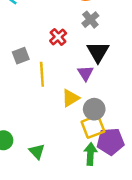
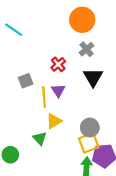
purple triangle: (85, 73) -> (58, 91), moved
yellow triangle: (71, 98) -> (54, 121), moved
green triangle: (37, 151) -> (40, 138), moved

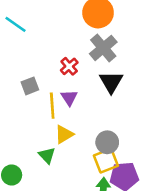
gray cross: (87, 49) -> (103, 48), size x1.5

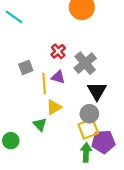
gray cross: (103, 48) -> (85, 63), moved
black triangle: (111, 82) -> (97, 91), moved
purple triangle: (69, 98) -> (58, 77), turned -40

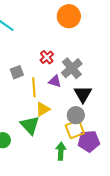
purple triangle: (58, 77) -> (55, 81), moved
green triangle: (40, 124) -> (30, 125), size x1.5
green arrow: (86, 152) -> (61, 151), moved

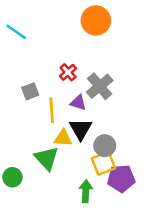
black triangle: (83, 94) -> (81, 129), moved
yellow triangle: (43, 109) -> (63, 138), turned 35

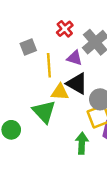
black triangle: (81, 129) -> (77, 84), turned -30

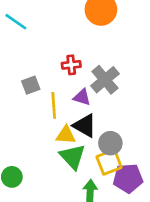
red cross: (65, 29) -> (71, 65), turned 35
green triangle: (44, 112) -> (73, 157), moved

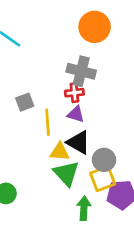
red cross: (71, 65) -> (74, 93), moved
gray cross: (105, 80) -> (81, 71), moved, turned -36

